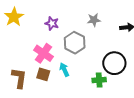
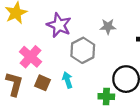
purple star: (52, 23) -> (59, 25), size x1.5
pink cross: (43, 53) -> (30, 57), moved

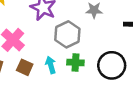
green cross: (106, 96) -> (75, 62), moved

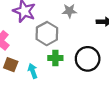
cyan arrow: (51, 65) -> (33, 71), moved

